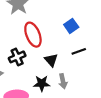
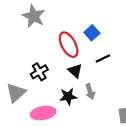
red ellipse: (33, 35) -> (69, 45), moved

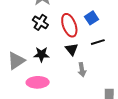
black cross: (39, 72) -> (40, 22), moved, turned -35
black star: (68, 96) -> (41, 54), moved

